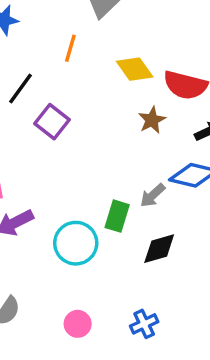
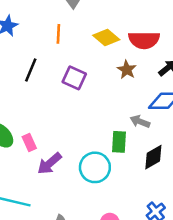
purple square: (52, 122) -> (74, 78), moved
gray arrow: (153, 195) -> (140, 122), turned 78

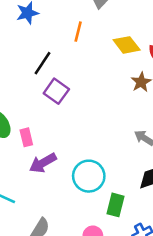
purple square: (74, 78) -> (56, 91), moved
green rectangle: (119, 142) -> (115, 205), moved

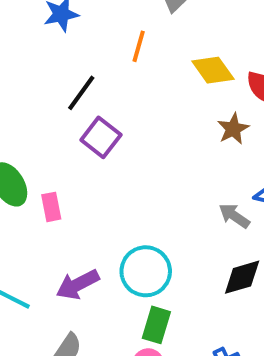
purple arrow: (43, 163) -> (78, 284), moved
green rectangle: (115, 205) -> (156, 325), moved

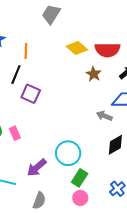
orange line: (139, 46) -> (26, 51), moved
green rectangle: (156, 325) -> (80, 178), turned 30

